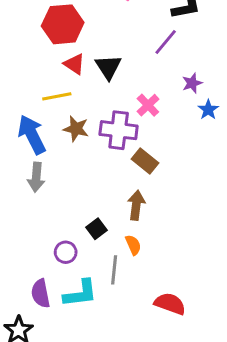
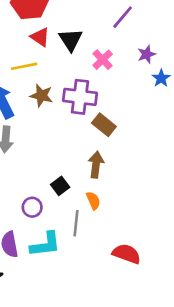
pink cross: (148, 105) -> (103, 60), moved

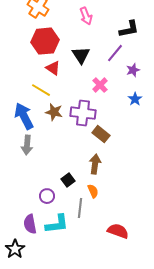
black triangle: (71, 40) -> (81, 55), moved
purple star: (146, 54) -> (133, 70), moved
yellow line: (24, 66) -> (41, 90), turned 42
blue star: (161, 78) -> (135, 99), moved

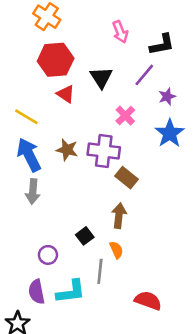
pink arrow: (86, 16) -> (120, 32), moved
yellow line: (41, 90) -> (26, 117), moved
blue star: (135, 99) -> (170, 133), size x1.6
purple circle: (47, 196) -> (48, 255), moved

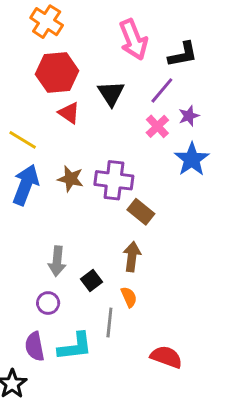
pink arrow: (120, 32) -> (133, 40), size x1.5
pink cross: (125, 116) -> (157, 126), moved
blue arrow: (29, 155) -> (26, 185), turned 48
gray arrow: (33, 192) -> (57, 261), moved

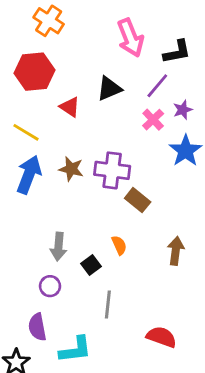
red hexagon: (57, 72) -> (34, 72), moved
black triangle: (111, 93) -> (109, 89), turned 40
brown arrow: (132, 257) -> (176, 251), moved
orange semicircle: (129, 297) -> (119, 245), moved
cyan L-shape: (75, 346) -> (75, 350), moved

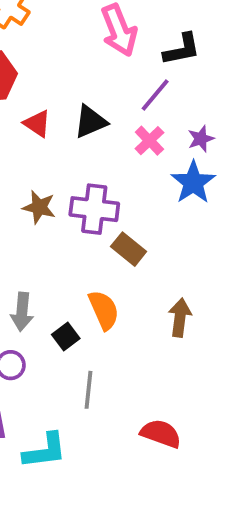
black triangle: (109, 89) -> (90, 122), moved
purple star: (183, 110) -> (201, 139), moved
orange semicircle: (119, 245) -> (104, 310), size x1.5

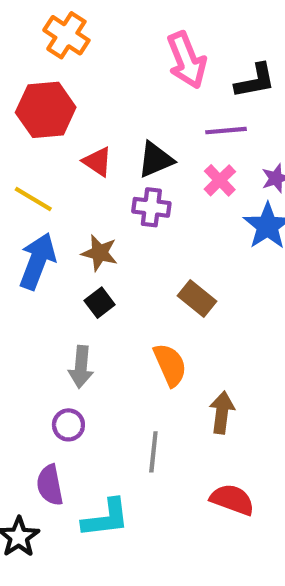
purple line: (155, 95) -> (226, 131), turned 45
purple cross: (94, 209) -> (151, 207), moved, size x0.7
brown arrow: (180, 318) -> (222, 412), moved
black square: (66, 337) -> (100, 303), moved

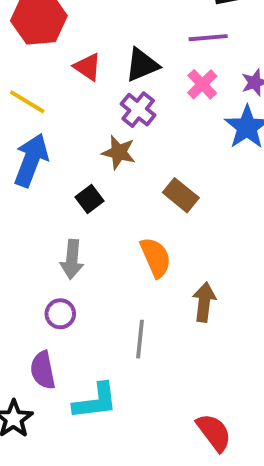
purple cross: (151, 207) -> (138, 110), turned 32
brown star: (100, 253) -> (119, 152), moved
red semicircle: (232, 500) -> (214, 432), moved, turned 33

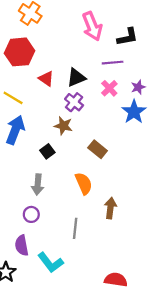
cyan L-shape: (95, 401) -> (51, 263), turned 60
red semicircle: (214, 432) -> (116, 280), turned -45

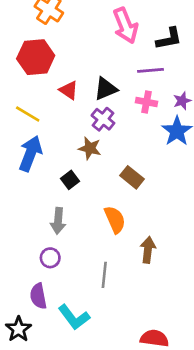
pink cross: (109, 88) -> (147, 102), turned -35

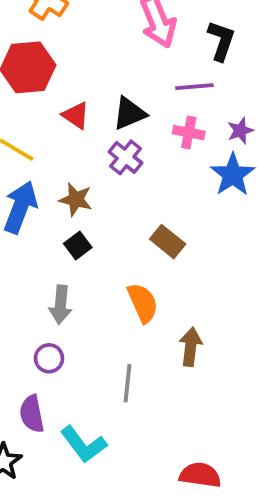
black L-shape: (169, 39) -> (221, 41), turned -60
brown star: (90, 148) -> (76, 199), moved

